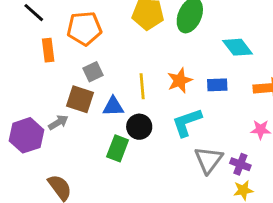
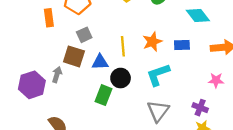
gray arrow: (58, 122) -> (57, 75), turned -42
gray triangle: (209, 160) -> (158, 111), moved

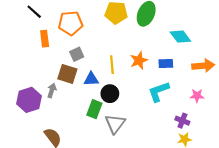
cyan L-shape: (158, 75) -> (159, 92), moved
gray triangle: (158, 111) -> (115, 124), moved

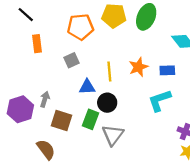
orange pentagon: (70, 23) -> (80, 27), moved
brown square: (67, 74) -> (62, 120), moved

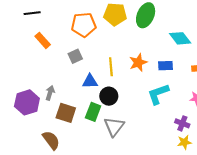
black line: (26, 15) -> (32, 13), turned -49
orange rectangle: (37, 44) -> (43, 40), turned -35

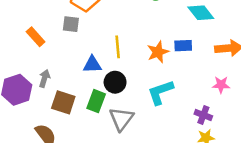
orange rectangle: (43, 40) -> (36, 37), moved
gray square: (75, 56) -> (71, 24), moved, turned 32
orange star: (138, 62) -> (158, 52), moved
cyan L-shape: (158, 94) -> (160, 92), moved

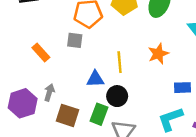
blue rectangle: (183, 46) -> (183, 88), moved
orange star: (158, 52) -> (158, 54), moved
cyan L-shape: (160, 92) -> (170, 119), moved

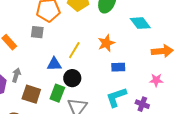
yellow line: (120, 62) -> (74, 50), turned 36
blue rectangle: (183, 88) -> (118, 67), moved

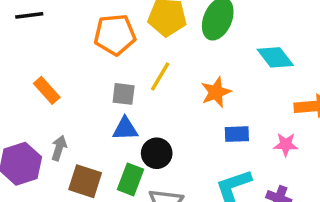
gray square: (37, 32) -> (124, 94), moved
yellow line: (74, 50) -> (160, 76), moved
pink star: (156, 80) -> (286, 145), moved

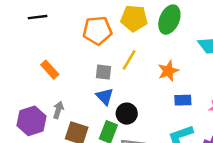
blue triangle: (125, 129) -> (105, 96), turned 48

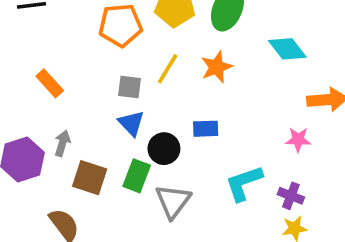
orange star: (168, 71) -> (217, 67), moved
blue rectangle: (183, 100) -> (206, 129), moved

